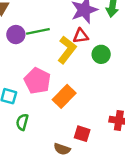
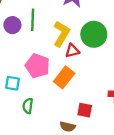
green line: (38, 31) -> (33, 20), turned -70
red triangle: (81, 36) -> (72, 51), moved
green circle: (101, 54) -> (94, 34), size x1.5

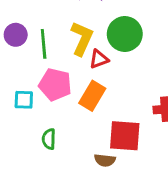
green line: (33, 20) -> (44, 44), moved
cyan square: (13, 83) -> (24, 100), moved
red square: (85, 110) -> (125, 136), size x1.6

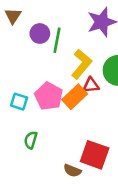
purple circle: (16, 35) -> (40, 34), moved
green line: (44, 44) -> (57, 40), moved
orange rectangle: (92, 96) -> (75, 97), moved

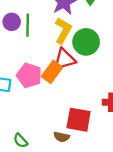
yellow L-shape: (81, 64) -> (63, 31), moved
red triangle: (91, 85) -> (64, 59), size x1.5
green semicircle: (31, 140) -> (20, 141), moved, turned -49

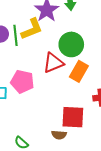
yellow L-shape: (63, 31) -> (32, 29), moved, turned 45
orange rectangle: (52, 72) -> (79, 71), moved

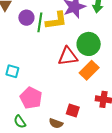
pink pentagon: (22, 82) -> (31, 98), moved
red square: (73, 117) -> (73, 110), size x0.6

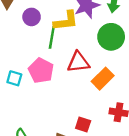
green line: (40, 22) -> (52, 37), moved
green circle: (89, 44) -> (111, 37), moved
pink pentagon: (31, 98) -> (41, 71), moved

